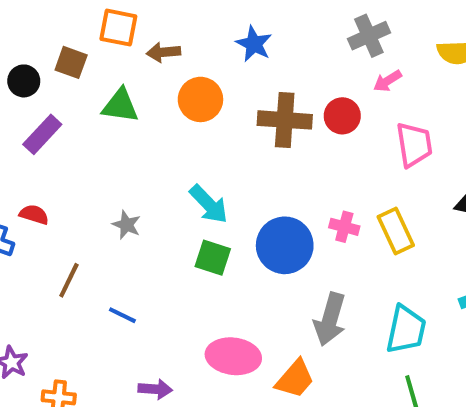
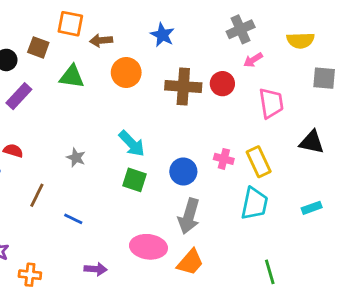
blue circle: (285, 245) -> (183, 172), size x0.7
gray arrow: (330, 319) -> (189, 216), moved
cyan trapezoid: (406, 330) -> (254, 204), moved

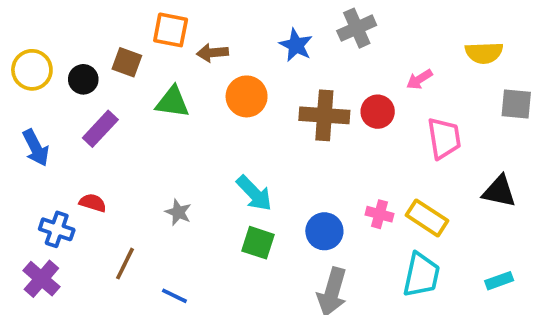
gray cross: (241, 29) -> (357, 28), moved
yellow rectangle: (259, 162) -> (427, 218), turned -32

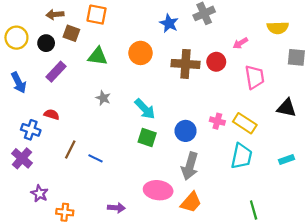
brown arrow: (212, 53) -> (55, 15), moved
gray star: (178, 212) -> (103, 98), moved
blue line: (174, 296) -> (95, 158), moved

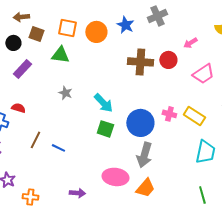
orange square: (97, 15) -> (67, 28), moved
orange circle: (141, 53) -> (96, 32), moved
pink trapezoid: (255, 77) -> (203, 74), turned 65
blue circle: (186, 131) -> (140, 123), size x1.4
cyan trapezoid: (242, 156) -> (205, 152), moved

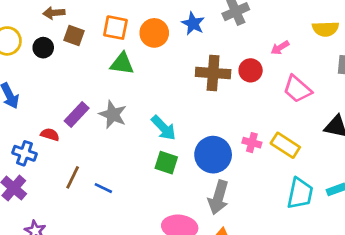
green triangle: (60, 55) -> (122, 64), moved
purple rectangle: (22, 69) -> (77, 115), moved
pink trapezoid: (203, 74) -> (297, 89), turned 75
gray star: (65, 93) -> (113, 115), size x1.5

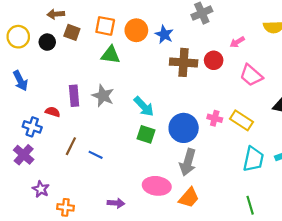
blue star: (193, 24) -> (164, 35), moved
purple rectangle: (77, 115) -> (74, 96), turned -48

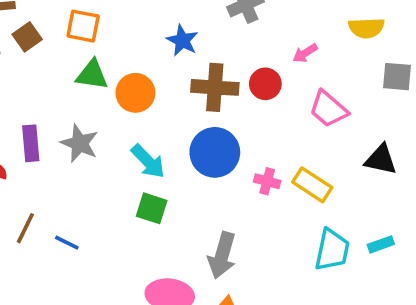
orange circle: (136, 30) -> (135, 93), moved
brown square: (72, 32) -> (27, 37), turned 35
blue circle: (184, 128) -> (215, 152), moved

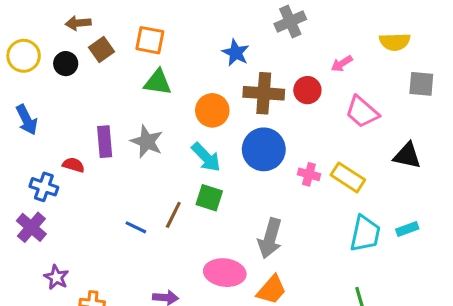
orange circle: (135, 93) -> (212, 110), moved
brown line: (25, 228) -> (173, 215), moved

